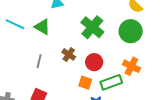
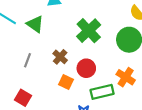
orange square: (85, 83) -> (66, 82), moved

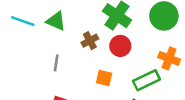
brown cross: (60, 57) -> (90, 41), moved, turned 32
red circle: (86, 68) -> (120, 46), moved

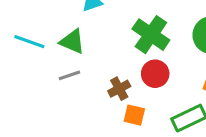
brown cross: (90, 41) -> (119, 89), moved
gray line: (56, 63) -> (69, 75), moved, turned 63

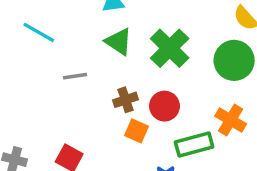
green triangle: (72, 42) -> (119, 42), moved
red circle: (155, 74) -> (165, 106), moved

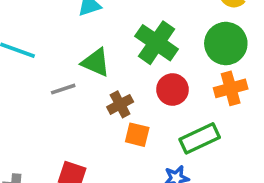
green triangle: (119, 42) -> (96, 62), moved
red circle: (165, 106) -> (172, 90), moved
orange cross: (231, 120) -> (231, 88), moved, turned -36

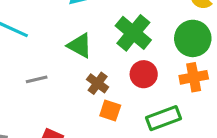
gray line: (63, 89) -> (37, 79), moved
brown cross: (120, 104) -> (98, 83), turned -30

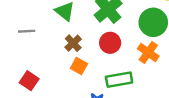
orange cross: (194, 77) -> (148, 52), turned 35

